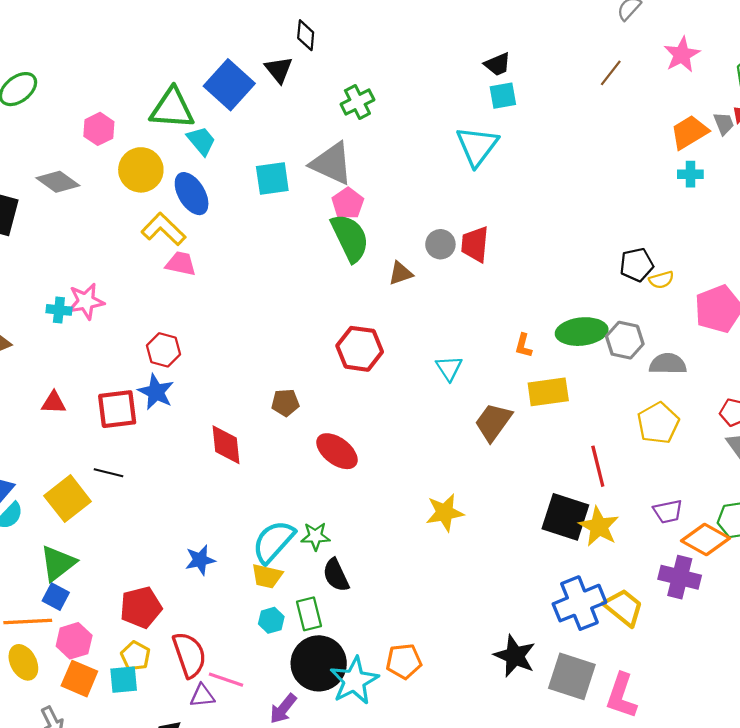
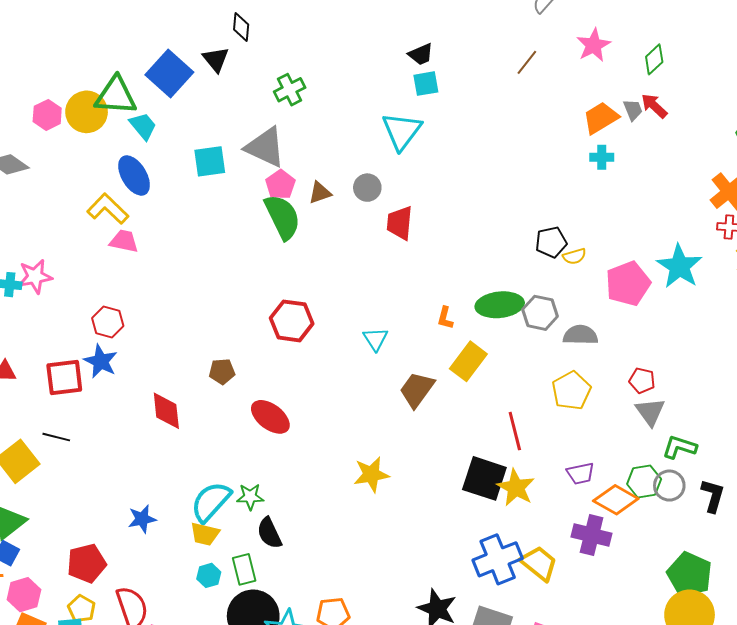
yellow circle: (141, 170) -> (87, 112), moved
gray circle: (440, 244) -> (367, 188), moved
brown triangle: (401, 273) -> (320, 193), moved
yellow rectangle: (548, 392) -> (468, 361), turned -45

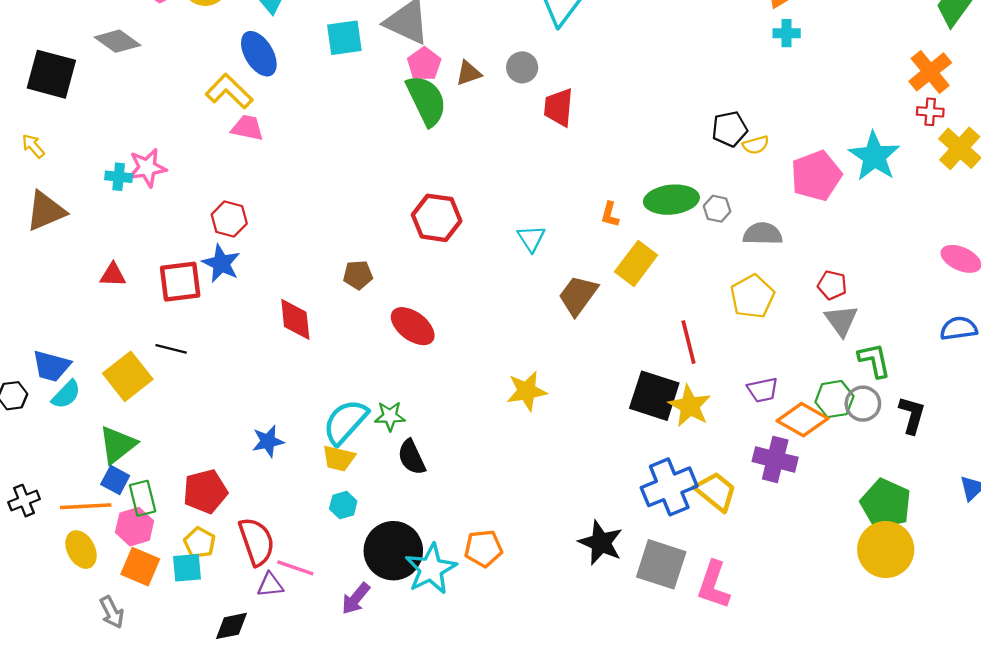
gray hexagon: (540, 313) -> (717, 209), size x0.7
green L-shape: (679, 447) -> (874, 360), turned 60
green rectangle: (244, 569) -> (143, 498), moved

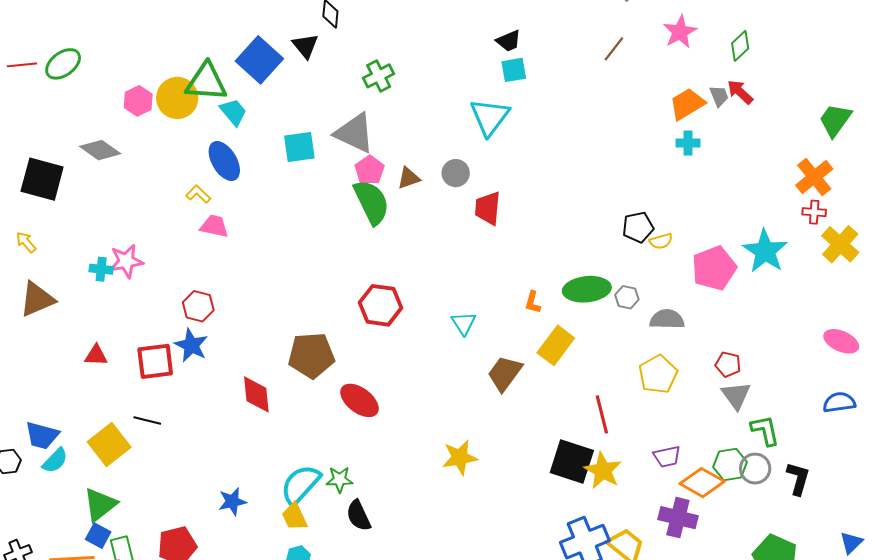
yellow L-shape: (229, 91) -> (198, 194), size x0.6
brown pentagon: (358, 275) -> (311, 355), size x1.8
yellow trapezoid: (339, 458) -> (294, 517), turned 52

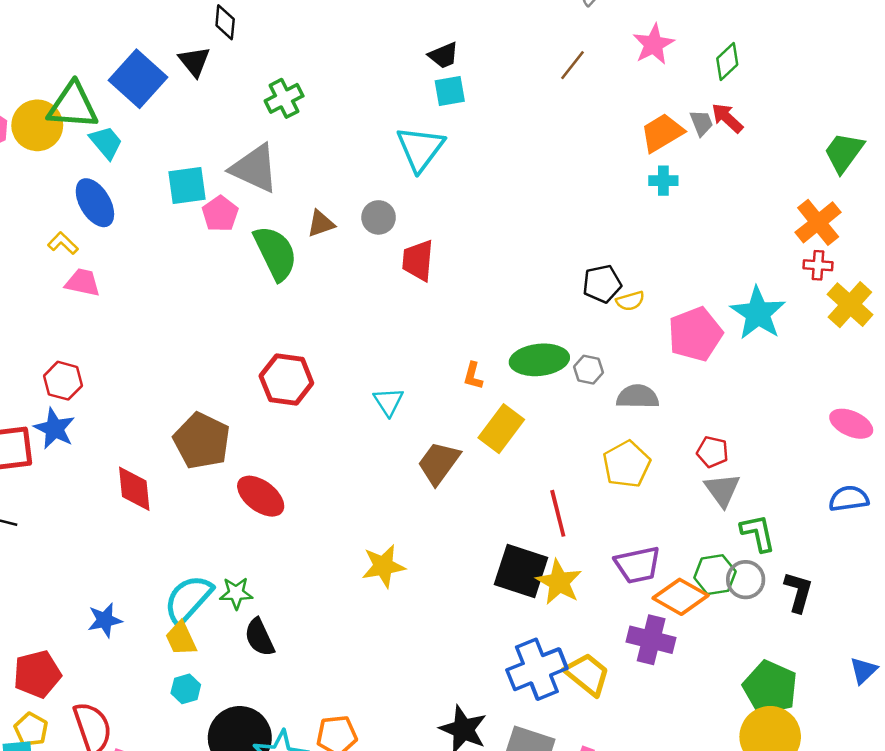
pink pentagon: (370, 170) -> (220, 214), moved
brown pentagon: (311, 355) -> (202, 441), turned 30
purple trapezoid: (667, 456) -> (638, 565), size x1.4

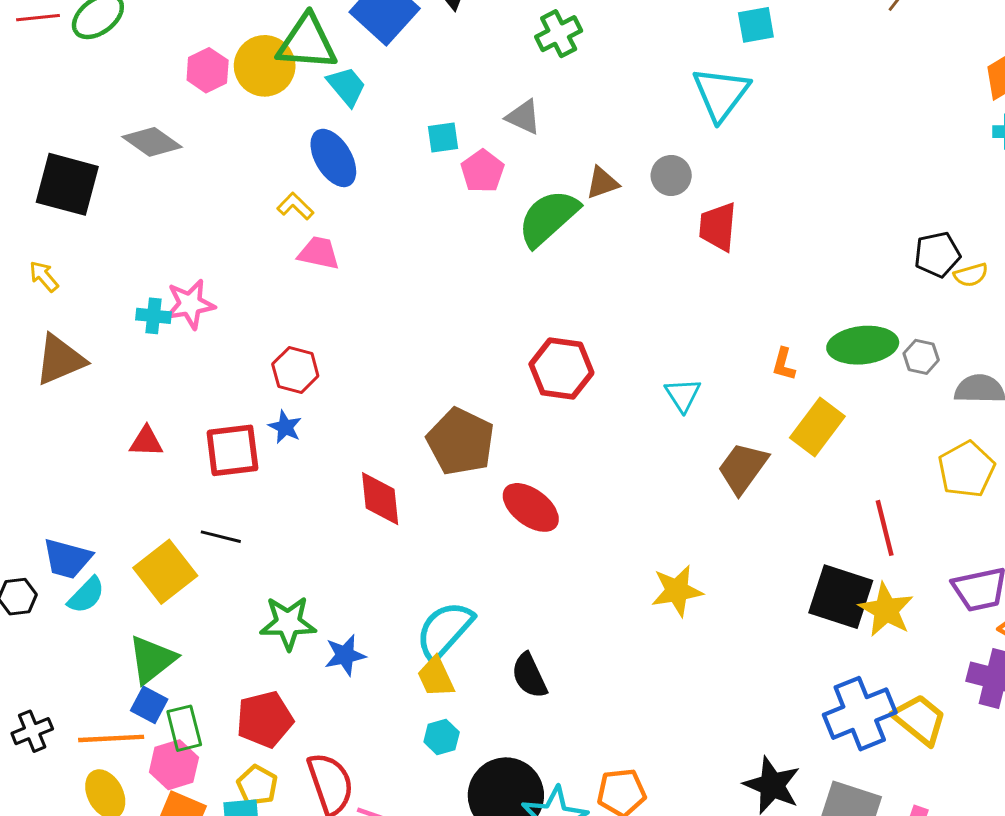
gray triangle: (255, 168) -> (523, 117), size x0.6
cyan square: (187, 186) -> (443, 137), size x0.7
green semicircle: (275, 253) -> (548, 218), turned -106
blue star: (54, 429) -> (285, 427), size x0.7
green star: (236, 593) -> (288, 623), moved, size x1.4

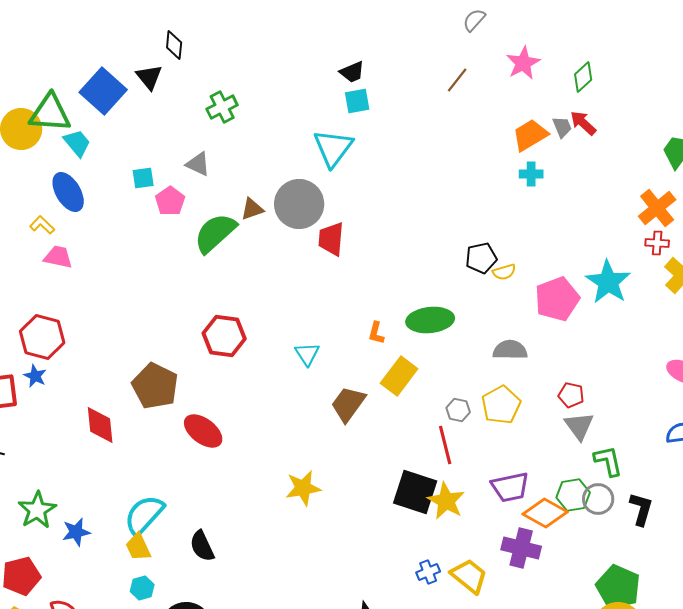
gray circle: (671, 176) -> (299, 204), size x1.8
gray hexagon: (921, 357) -> (458, 410), moved
red hexagon: (295, 370) -> (42, 337), size x1.4
green star: (288, 623) -> (37, 510), turned -30
blue cross: (860, 714) -> (428, 572), size x0.5

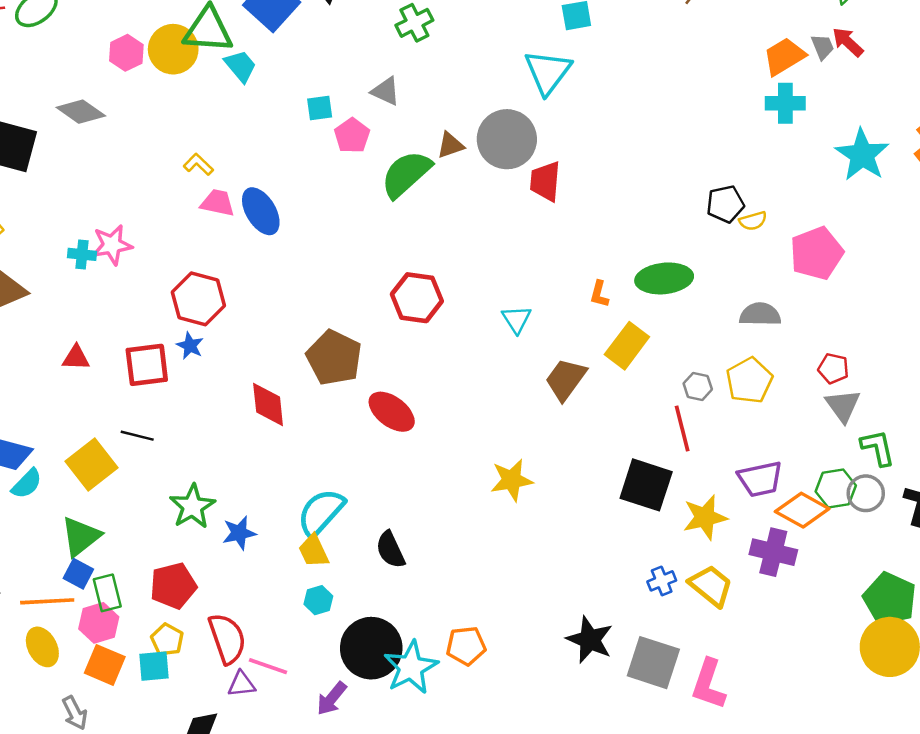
cyan cross: (531, 174) -> (785, 103), size x1.4
blue ellipse: (68, 192) -> (261, 211), moved
cyan star: (608, 282) -> (862, 155), moved
yellow star: (446, 501) -> (705, 517), moved, turned 30

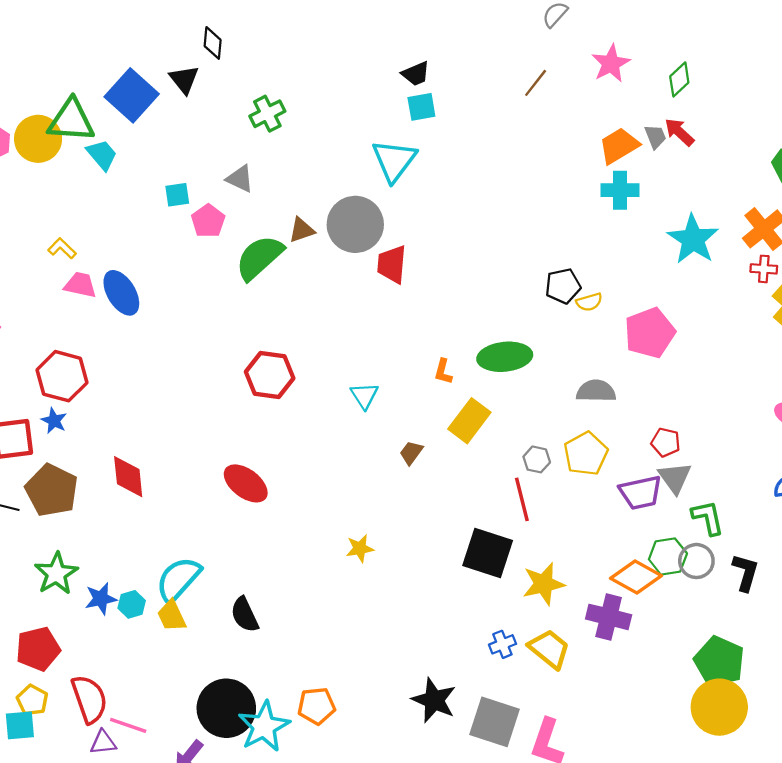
brown pentagon: (334, 358) -> (52, 490), moved
brown trapezoid: (566, 379) -> (411, 453), size x0.6
purple trapezoid: (760, 479) -> (641, 493), moved
yellow star: (512, 480) -> (360, 548), size x0.7
cyan hexagon: (318, 600) -> (132, 604), moved

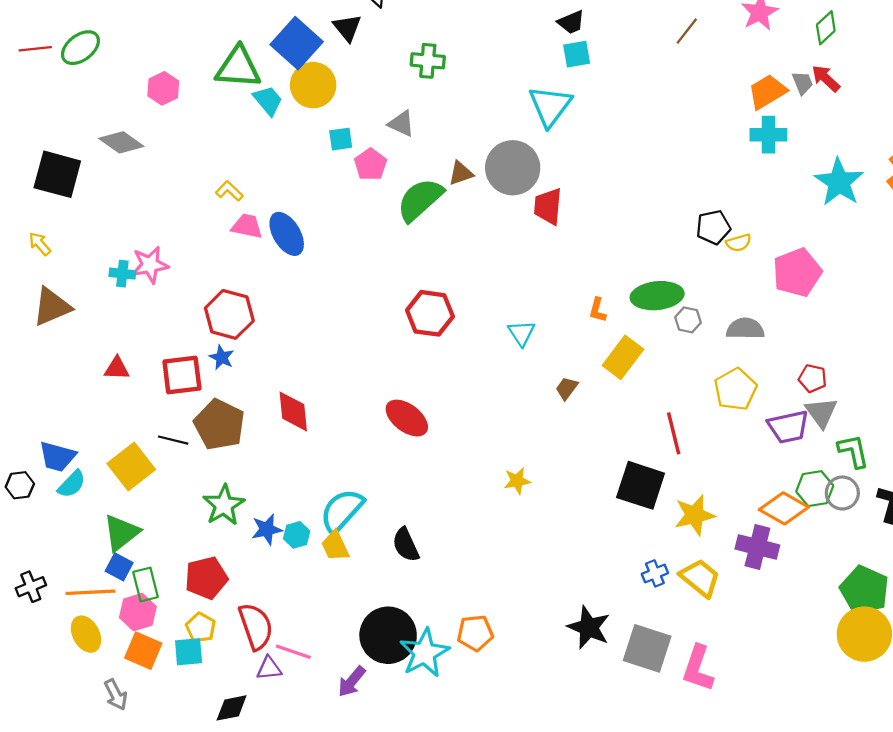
green cross: (267, 114) -> (428, 61), turned 32
yellow circle: (38, 139) -> (313, 85), moved
gray hexagon: (537, 459) -> (688, 320), moved

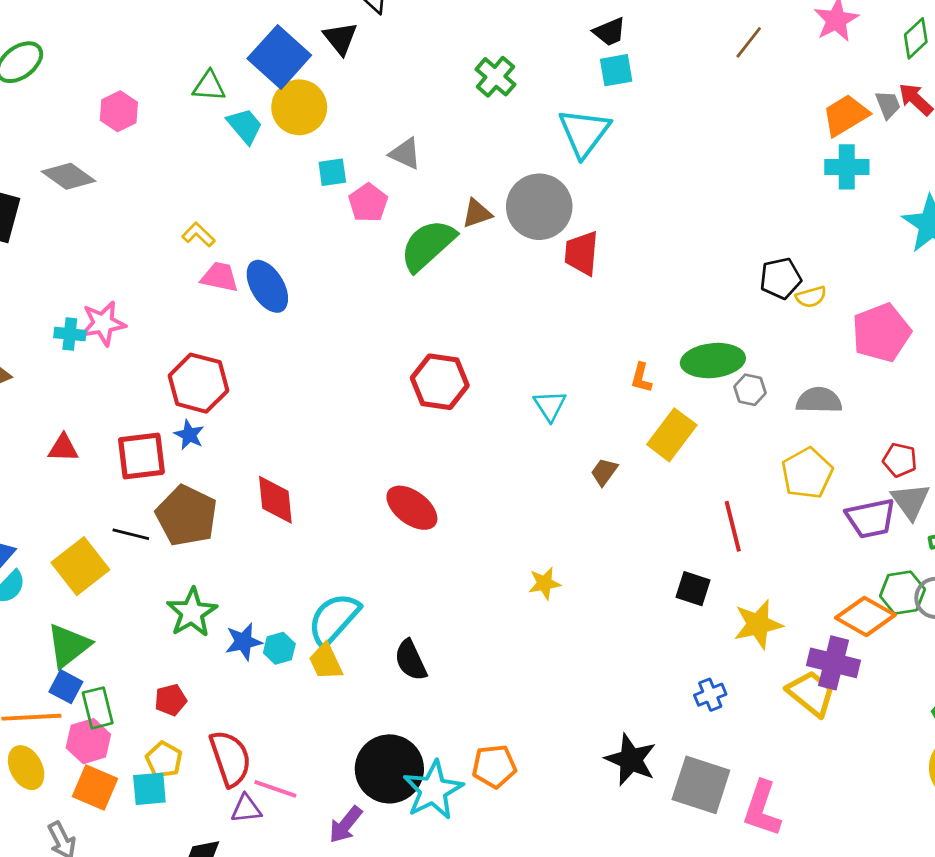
green cross: (428, 61) -> (495, 77), moved, turned 36
green triangle: (238, 67) -> (209, 86), size x0.6
black square: (641, 485) -> (693, 589), size x0.6
red pentagon: (206, 578) -> (171, 700), size x0.6
yellow trapezoid: (700, 578) -> (811, 693), moved

